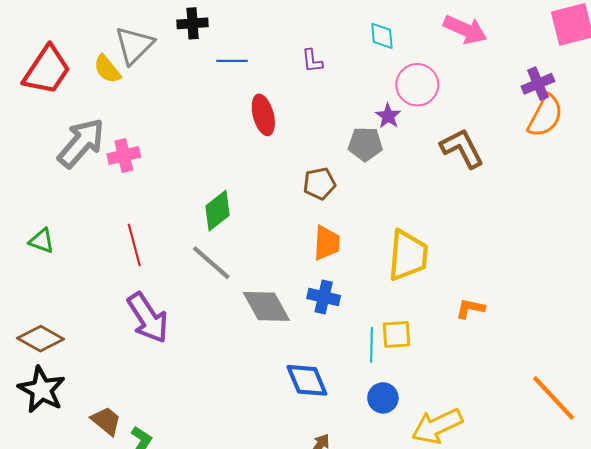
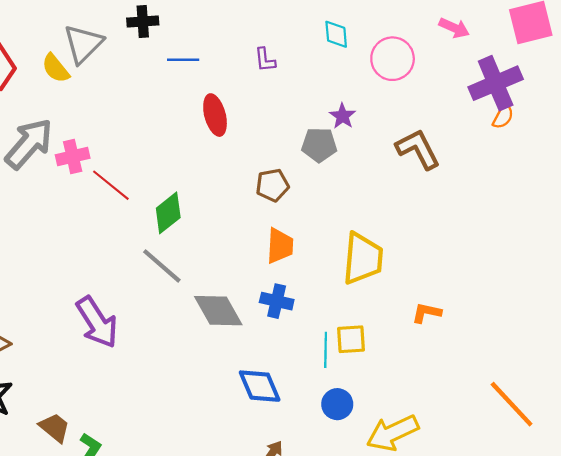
pink arrow: (465, 30) -> (454, 28), moved, size x0.7
purple cross: (538, 84) -> (496, 83), size x1.6
pink circle: (417, 85) -> (393, 59), moved
orange semicircle: (545, 116) -> (503, 116), size x0.6
red line: (134, 245) -> (111, 185), moved, turned -36

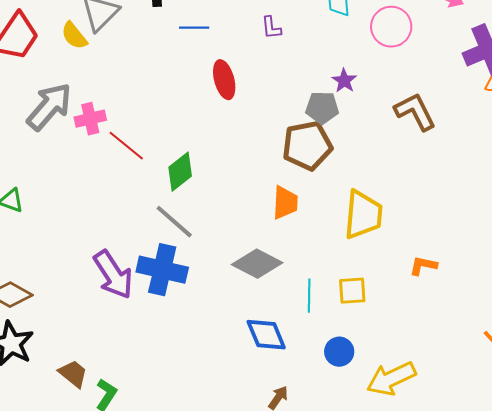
brown pentagon: (272, 185) -> (307, 146), moved, size x1.6
blue cross: (277, 301) -> (162, 270), moved, size x1.6
gray diamond: (218, 311) -> (257, 264), moved, turned -33
cyan line: (326, 350) -> (309, 296), moved

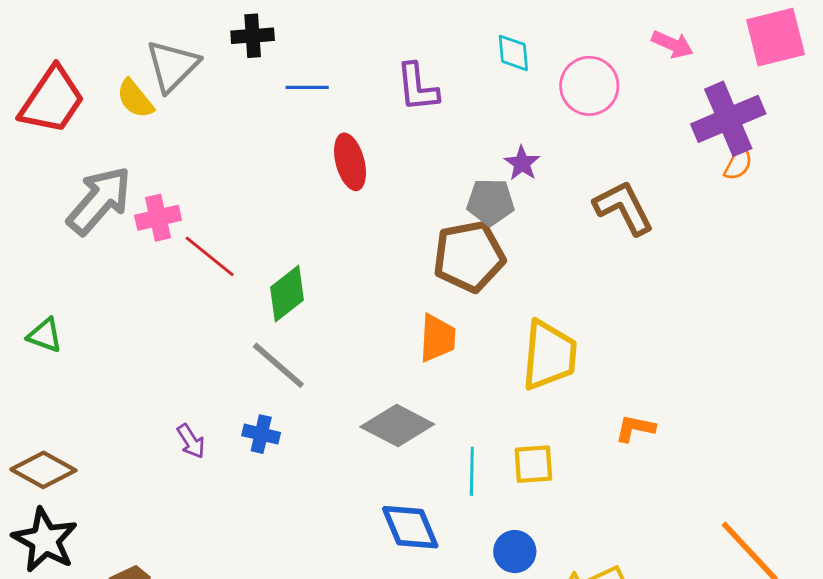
purple L-shape: (271, 28) -> (417, 87), size x1.5
blue cross: (162, 270) -> (261, 434), size x0.5
purple arrow: (113, 275) -> (191, 441), size x0.5

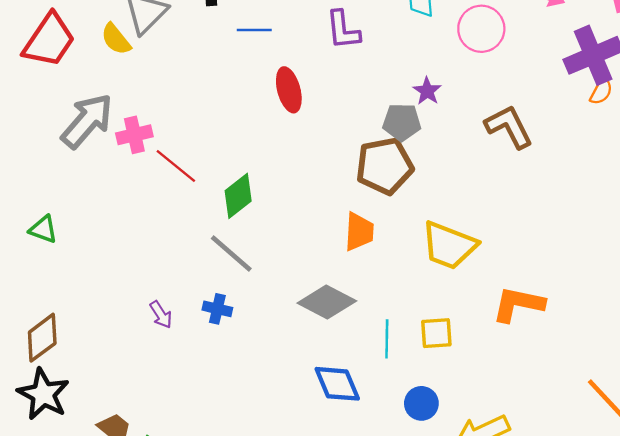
yellow trapezoid: (549, 355) -> (449, 245), turned 106
orange L-shape: (635, 428) -> (518, 304), size x1.6
brown diamond: (43, 470) -> (42, 338), turned -66

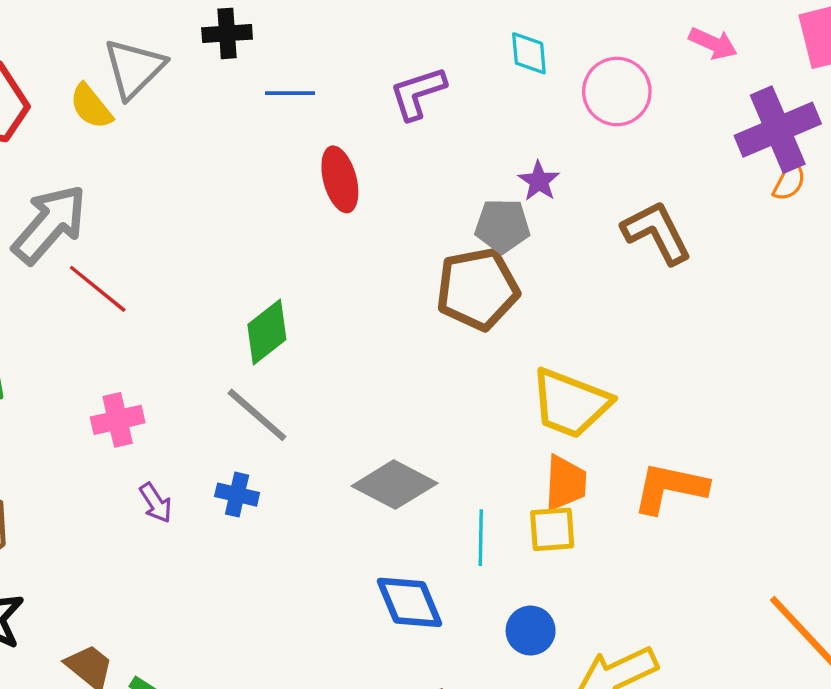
purple L-shape: (343, 30) -> (418, 93), turned 78
pink cross: (134, 135) -> (118, 420), moved
red line: (176, 166) -> (98, 289), moved
orange trapezoid: (359, 232) -> (565, 483), moved

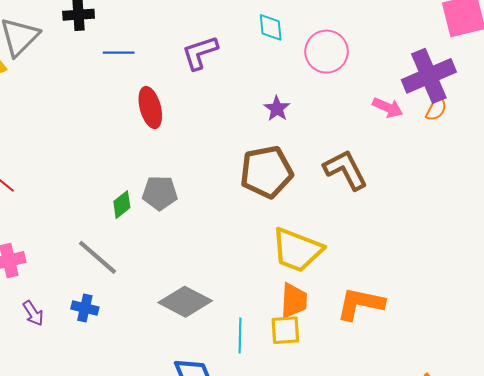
pink arrow: (713, 43) -> (388, 108), moved
gray pentagon: (502, 226) -> (160, 193), moved
brown L-shape: (657, 232) -> (346, 170), moved
brown pentagon: (478, 289) -> (266, 172), moved
green diamond: (267, 332) -> (122, 205), moved, size x0.7

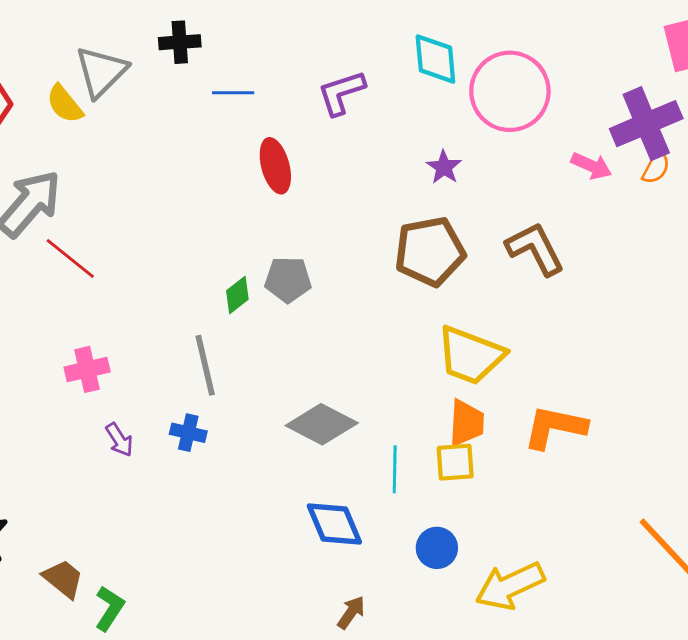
cyan diamond: (271, 27) -> (435, 59), size x1.4
pink circle: (327, 52) -> (510, 91), size x1.4
gray line: (98, 257) -> (205, 365), turned 36

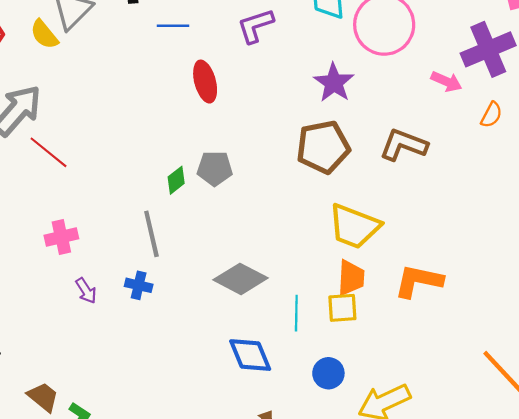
purple star: (444, 167) -> (334, 83), size x1.5
orange semicircle: (656, 167) -> (491, 115), moved
brown L-shape: (535, 249) -> (404, 145), turned -42

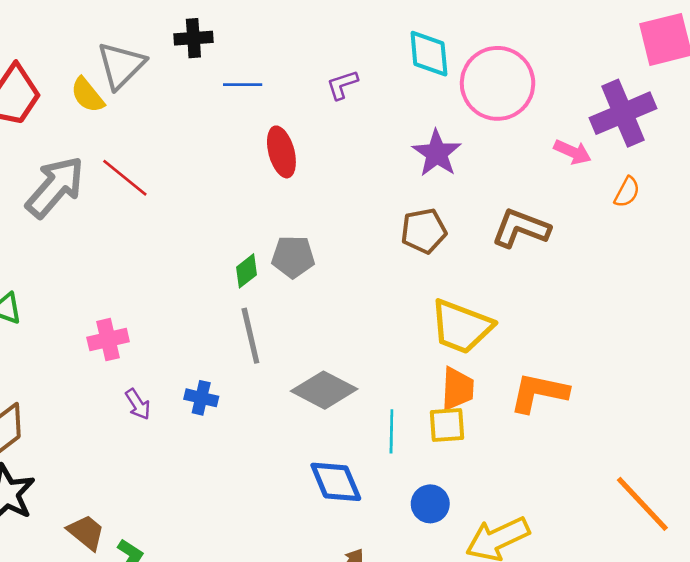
purple L-shape: (255, 26) -> (342, 85), size x0.7
brown pentagon: (323, 147) -> (424, 231), size x0.7
red line: (49, 152) -> (125, 178), moved
gray line: (151, 234) -> (250, 336), moved

